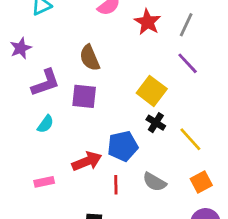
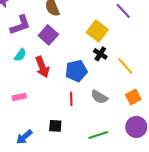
purple square: (84, 96) -> (48, 35), turned 36
red arrow: (87, 161) -> (42, 67), moved, turned 90

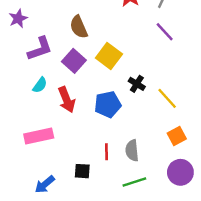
yellow square: (97, 31) -> (109, 56), moved
pink rectangle: (19, 97) -> (39, 136), size x1.6
gray semicircle: (99, 97) -> (132, 151), moved, turned 54
red line: (71, 99) -> (107, 152), moved

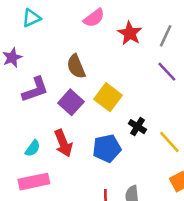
cyan semicircle: (40, 85) -> (33, 148), moved

